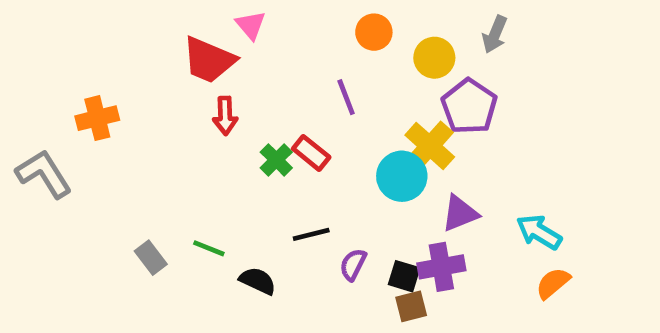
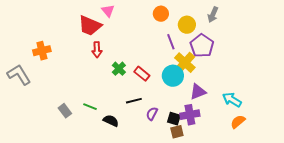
purple line: (346, 97) -> (171, 42), moved
red rectangle: (311, 153) -> (142, 74), moved

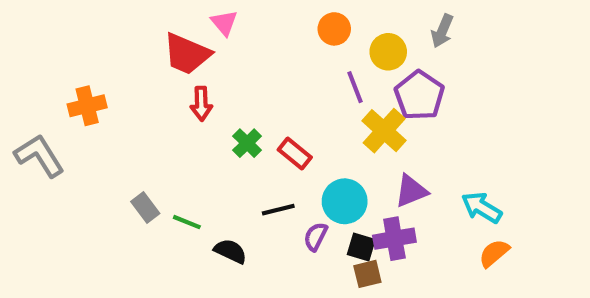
cyan circle: (173, 76) -> (345, 201), moved
gray rectangle: (65, 111) -> (145, 208), moved

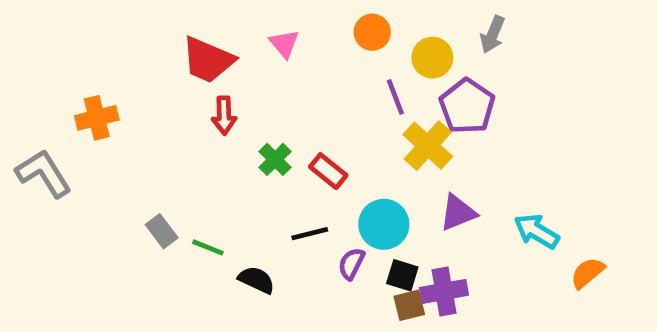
pink triangle: (224, 23) -> (284, 44), moved
purple cross: (394, 239) -> (444, 291), moved
orange semicircle: (494, 253) -> (587, 273), moved

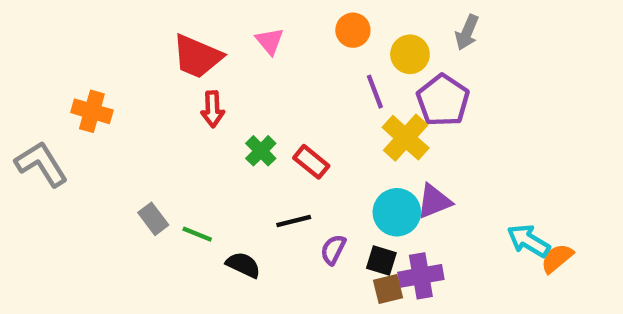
orange cross: (97, 118) -> (92, 111), turned 30
cyan circle: (384, 224) -> (397, 212), moved
cyan arrow: (537, 231) -> (528, 241), moved

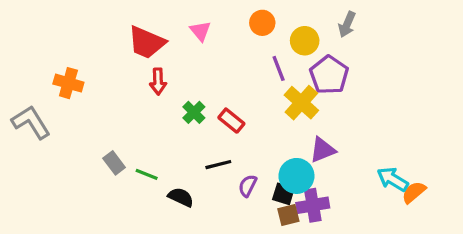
cyan circle: (397, 212) -> (296, 176), moved

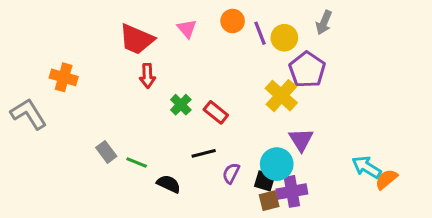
orange circle: (262, 23) -> (233, 21), moved
purple line: (279, 68) -> (260, 33), moved
purple triangle: (323, 150) -> (301, 140), turned -40

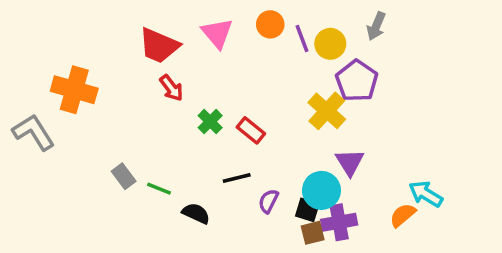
pink triangle: (187, 29) -> (217, 33), size x1.4
red arrow: (147, 76) -> (171, 88), turned -35
orange cross: (64, 77) -> (74, 90), size x1.4
orange semicircle: (386, 179) -> (403, 215), moved

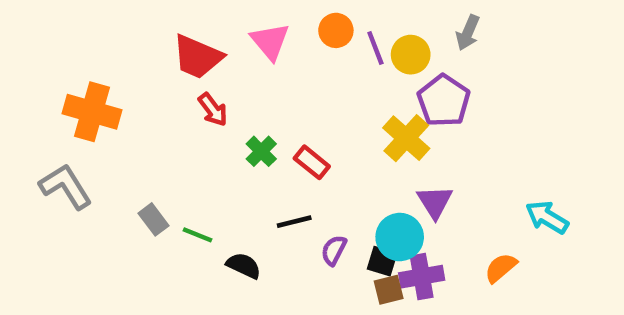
gray L-shape: (34, 132) -> (66, 186), moved
cyan arrow: (426, 194) -> (547, 217), moved

